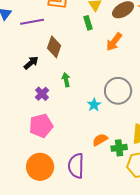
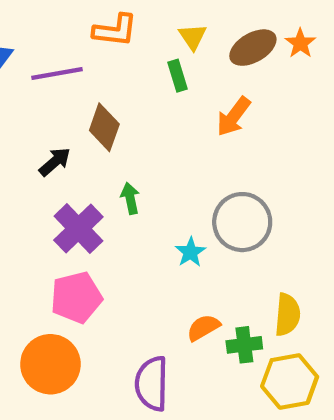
purple cross: (42, 94) -> (78, 229), size x1.6
orange circle: (40, 167) -> (50, 364), moved

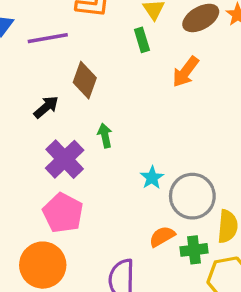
gray circle: (242, 222) -> (192, 196), moved
pink pentagon: (76, 297) -> (63, 213), turned -30

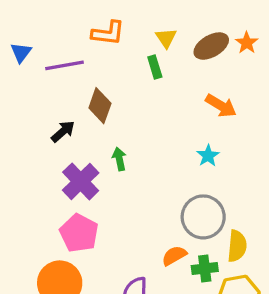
orange arrow: (186, 72) -> (221, 106), moved, turned -96
cyan star: (152, 178) -> (208, 156), moved

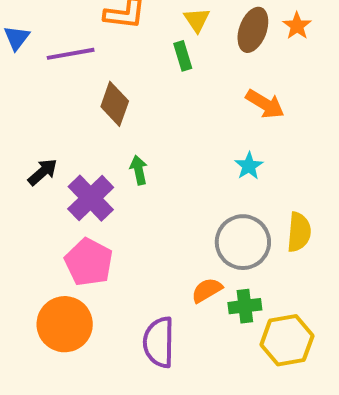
brown ellipse: (211, 46) -> (253, 30), turned -40
black arrow: (63, 131) -> (43, 172), moved
yellow semicircle: (237, 246) -> (299, 232), moved

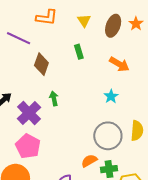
purple line: (71, 54) -> (19, 38), turned 35
green rectangle: (183, 56) -> (79, 52), moved

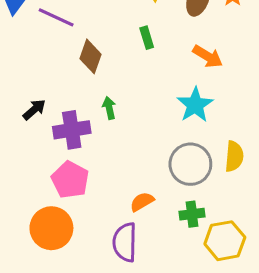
cyan star: (111, 96) -> (195, 105), size x1.6
purple cross: (29, 113) -> (72, 130), turned 35
orange semicircle: (89, 161) -> (142, 202), moved

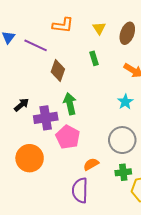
cyan star: (195, 105) -> (125, 102), size x0.7
green arrow: (109, 108) -> (70, 104), size x1.5
pink pentagon: (70, 180) -> (68, 137), moved
orange circle: (51, 228) -> (30, 158), moved

